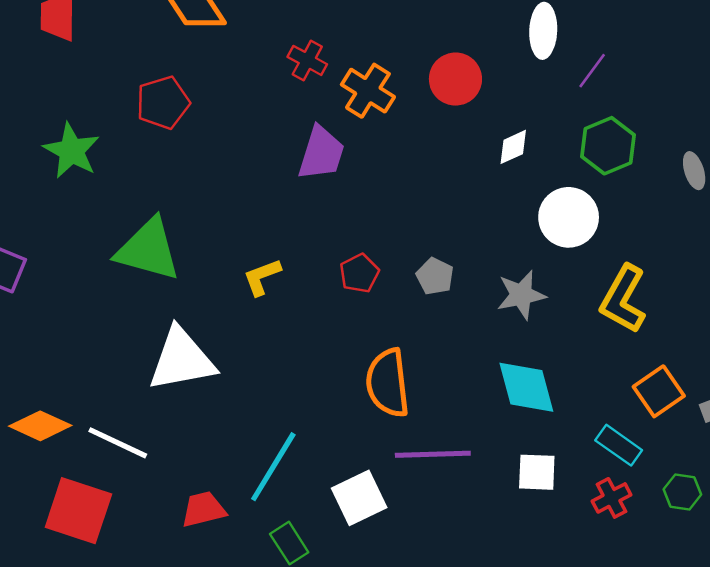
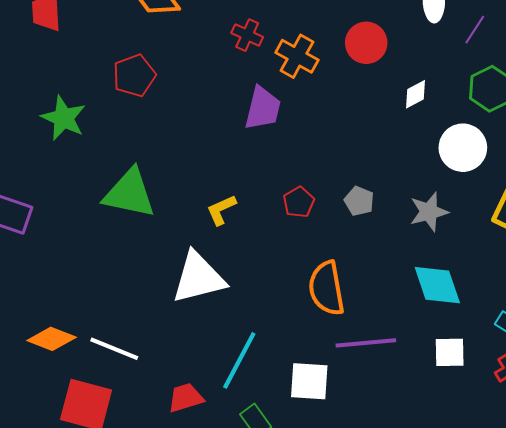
white triangle: (182, 360) -> (198, 278), moved
white square: (359, 498) -> (309, 381), turned 33

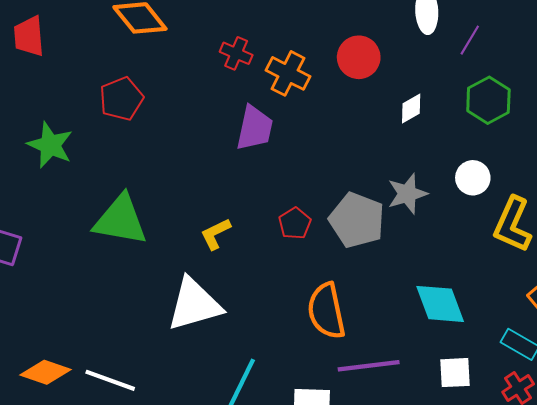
white circle: (463, 148) -> (473, 178), moved, size x0.7
gray pentagon: (359, 201) -> (357, 220), size x1.8
gray star: (429, 212) -> (407, 194), moved

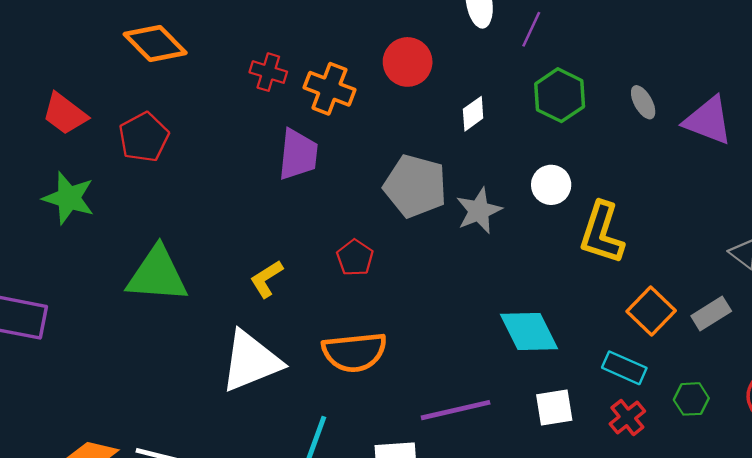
red trapezoid: (29, 36) -> (65, 114), moved, turned -42
gray pentagon: (357, 220) -> (415, 186), moved
orange semicircle: (326, 311) -> (354, 352), moved, turned -78

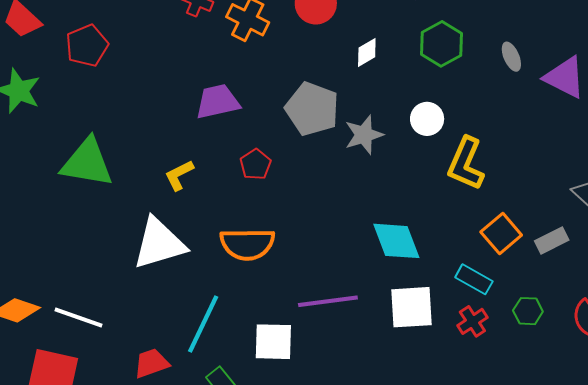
purple trapezoid: (298, 155) -> (218, 102), moved, turned -114
white square: (554, 408) -> (411, 307), size x1.4

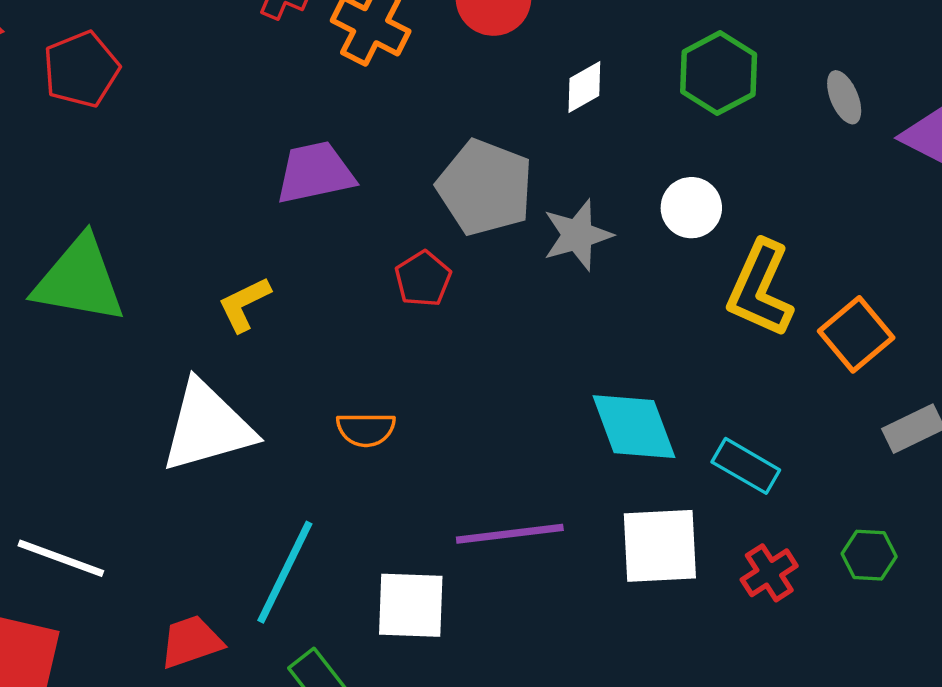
red pentagon: (255, 164) -> (423, 279), moved
orange square: (501, 234) -> (856, 334), moved
orange semicircle: (247, 244) -> (366, 429), size x0.6
cyan rectangle: (474, 279) -> (746, 466), moved

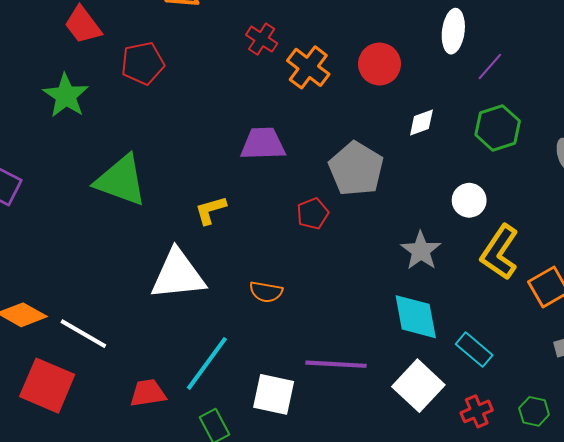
gray star: (577, 235) -> (421, 251), moved, turned -30
white square: (660, 546) -> (418, 386), turned 36

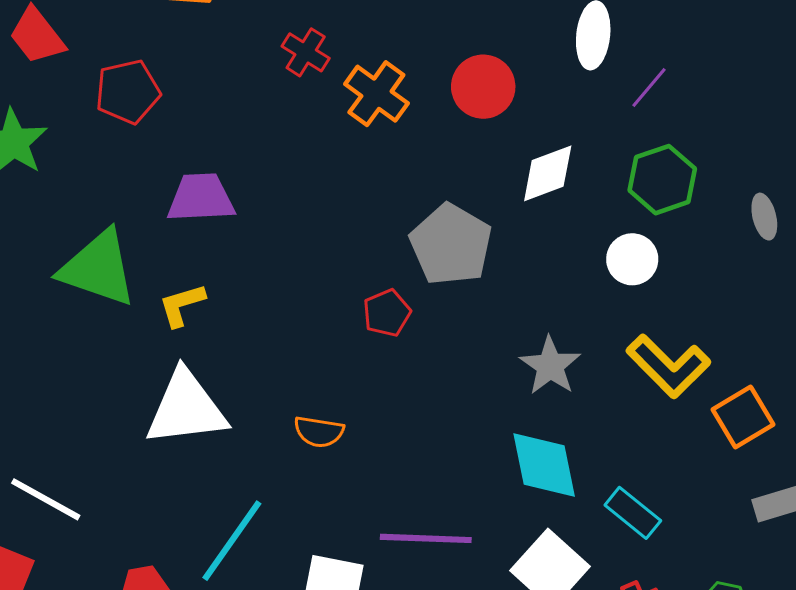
white diamond: (421, 123) -> (548, 173), size x1.4
purple trapezoid: (263, 144) -> (201, 198), moved
white circle: (469, 200) -> (632, 259), moved
yellow L-shape: (211, 210) -> (182, 305), moved
yellow L-shape: (500, 252) -> (668, 366), turned -78

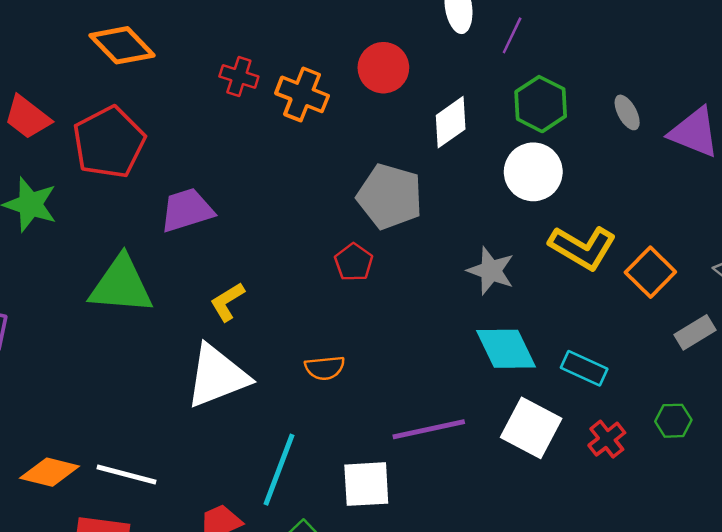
red pentagon: (128, 92) -> (109, 142), size x1.4
white circle: (632, 259) -> (533, 172), size x1.4
yellow L-shape: (182, 305) -> (227, 302), moved

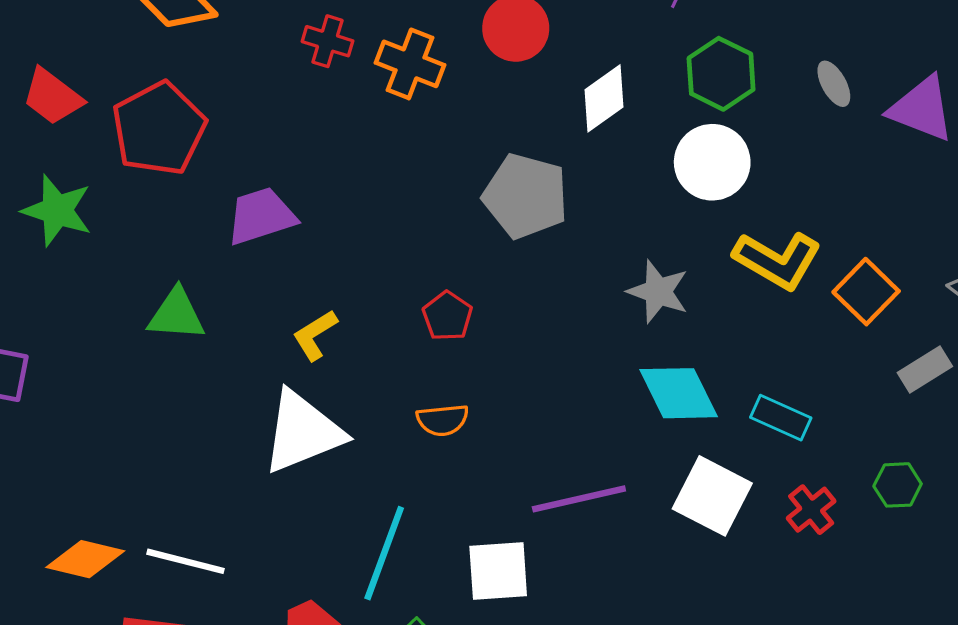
red pentagon: (354, 262) -> (447, 316), moved
green triangle: (121, 285) -> (176, 315), size x0.7

